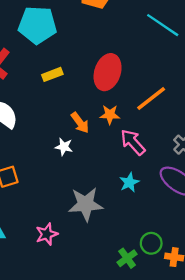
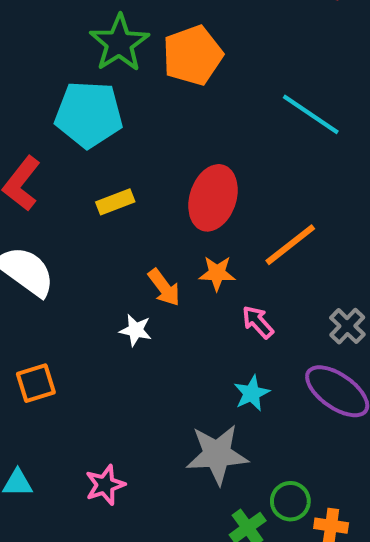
pink arrow: (133, 142) -> (258, 322), size x0.7
gray star: (86, 204) -> (217, 454), moved

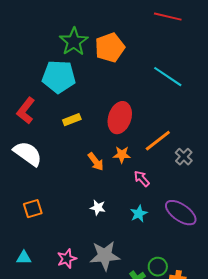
gray cross: (347, 326) -> (184, 157), moved
white star: (136, 330) -> (98, 208), moved
gray star: (217, 454) -> (105, 256), moved

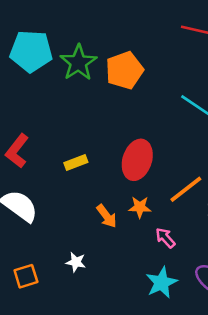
cyan pentagon: (59, 77) -> (31, 51), moved
white star: (98, 208) -> (76, 262), moved
cyan star: (139, 214) -> (162, 283), size x1.4

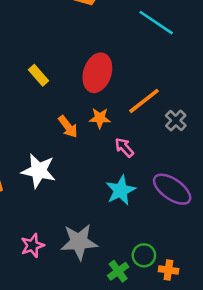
yellow rectangle: (76, 162) -> (39, 75), turned 70
white star: (76, 262) -> (39, 171), size x1.8

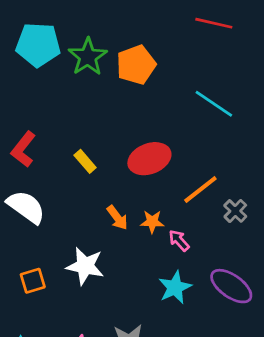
red ellipse: (97, 73) -> (149, 159), turned 51
orange star: (100, 118) -> (152, 222), moved

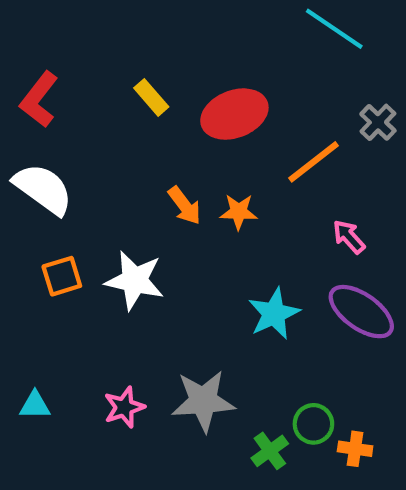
yellow rectangle: (85, 161) -> (151, 97), moved
gray cross: (235, 211) -> (378, 122), moved
pink arrow: (179, 240) -> (349, 237), moved
orange square: (33, 281) -> (62, 276), moved

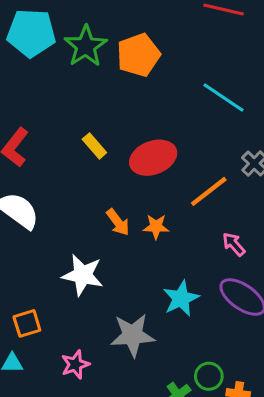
orange square: (62, 276) -> (27, 323), moved
gray star: (203, 401) -> (133, 335), moved

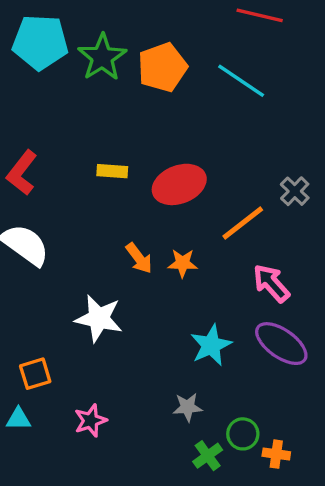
cyan line: (223, 98) -> (241, 81), moved
yellow rectangle: (94, 146) -> (112, 171), turned -45
pink arrow: (234, 244) -> (271, 283), size x1.4
gray star: (133, 335) -> (188, 407), moved, size x0.6

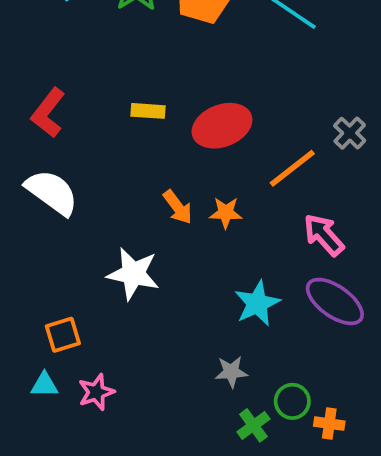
pink star: (90, 421) -> (96, 392), moved

